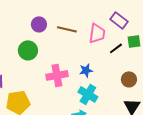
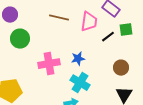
purple circle: (39, 24) -> (10, 15), moved

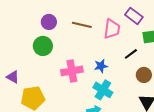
purple circle: (10, 15) -> (49, 22), moved
black line: (108, 37) -> (131, 54), moved

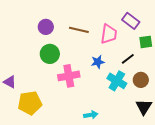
green circle: (43, 46) -> (50, 54), moved
blue star: (101, 66) -> (98, 62), moved
cyan cross: (103, 90) -> (117, 81), moved

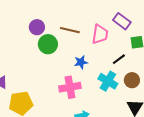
green circle: (50, 54) -> (48, 44), moved
blue star: (98, 62) -> (81, 62), moved
pink cross: (69, 76) -> (70, 87), moved

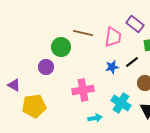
purple circle: (37, 27) -> (46, 67), moved
blue star: (81, 62) -> (112, 67), moved
cyan cross: (108, 81) -> (121, 103), moved

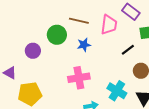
purple circle: (46, 67) -> (33, 51), moved
blue star: (112, 67) -> (84, 45), moved

